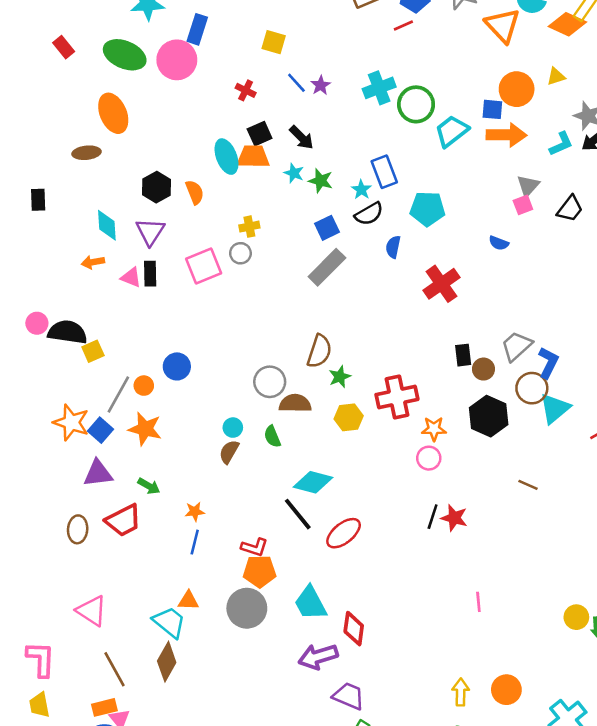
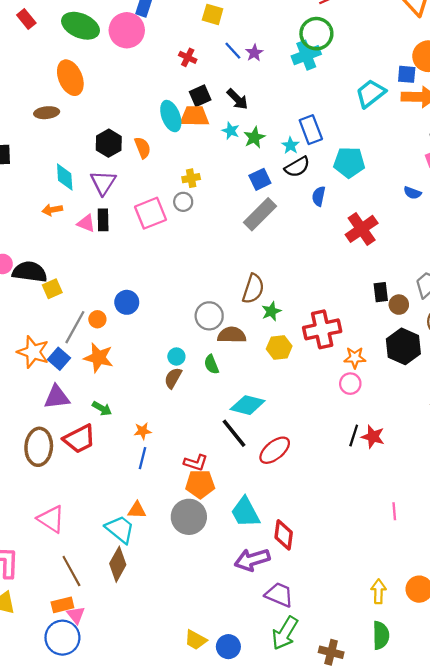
green circle: (416, 104) -> (316, 34), moved
green star: (321, 181) -> (254, 138), turned 30
brown ellipse: (78, 529) -> (39, 447), size x1.5

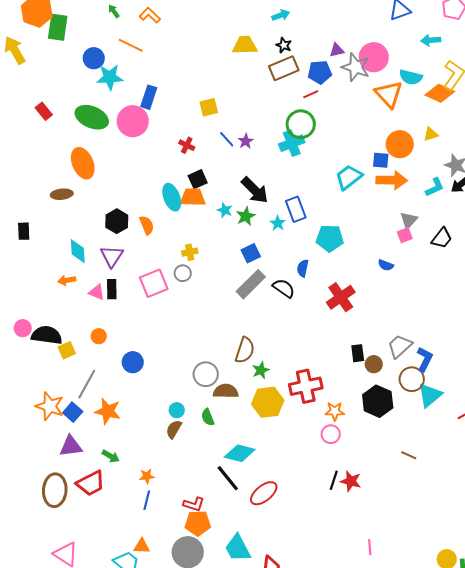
yellow square: (213, 14) -> (209, 107), turned -30
black arrow: (237, 99) -> (255, 190), moved, size x1.4
black semicircle: (297, 167) -> (284, 288), moved, turned -115
orange circle: (97, 319) -> (99, 336), moved
yellow hexagon: (279, 347) -> (268, 402), size x1.4

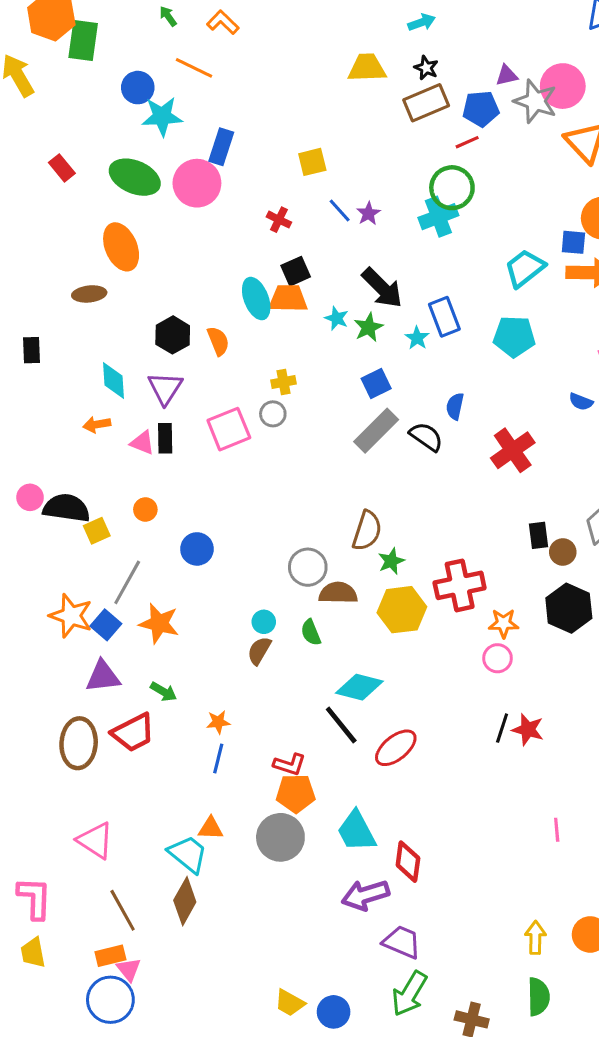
cyan pentagon: (330, 238) -> (514, 336), moved

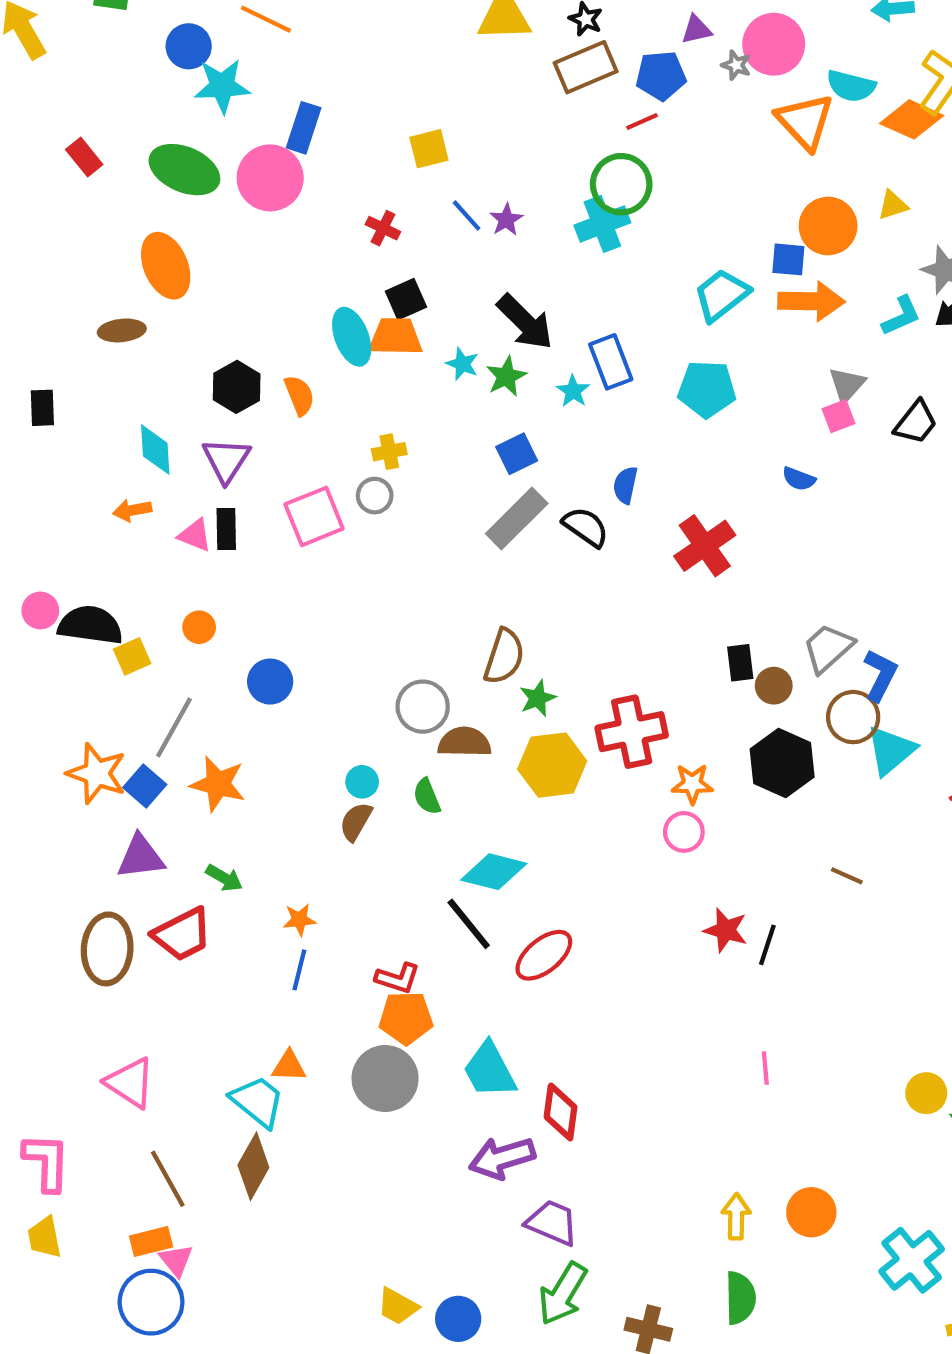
gray star: (535, 101) -> (736, 65), size x0.5
black line: (502, 728) -> (767, 945), moved

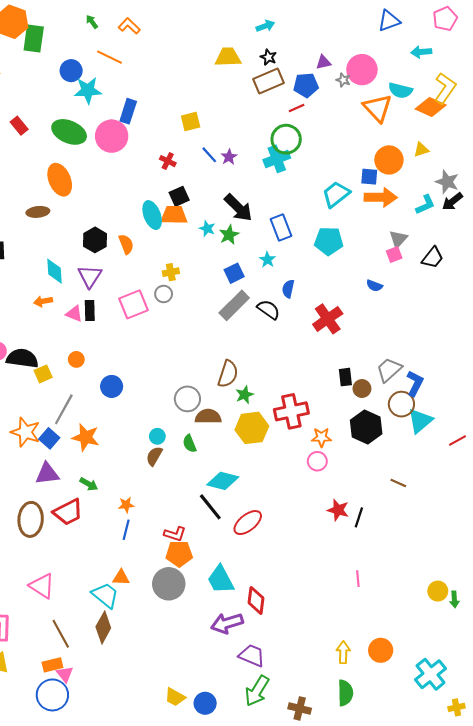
cyan star: (573, 391) -> (267, 260), moved

